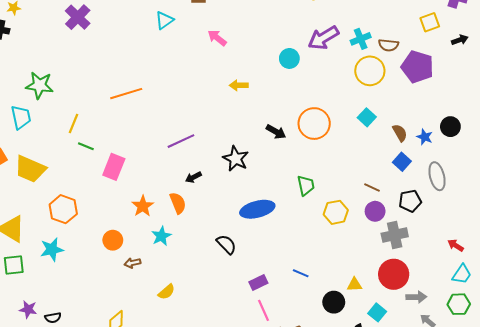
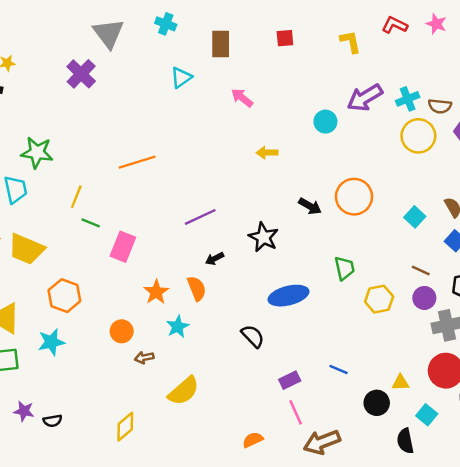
cyan square: (367, 117) -> (415, 217), moved
yellow semicircle: (166, 292) -> (184, 391), size x1.6

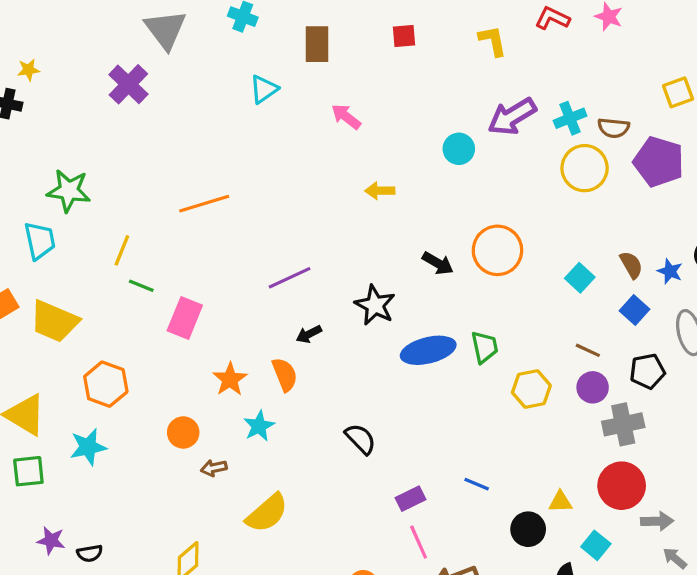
blue ellipse: (288, 296) -> (428, 350), moved

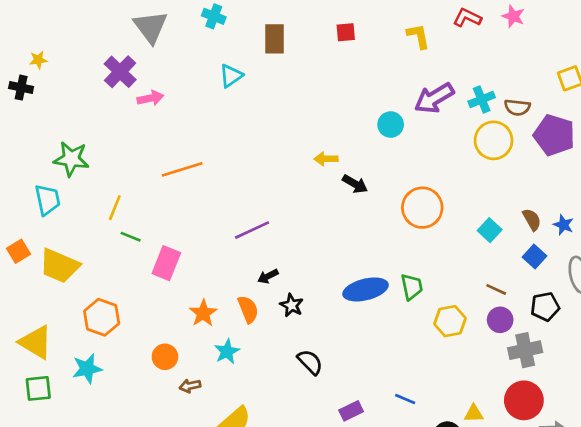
pink arrow: (346, 117) -> (150, 98), moved, turned 130
black arrow: (438, 263) -> (355, 184), moved
black star: (375, 305) -> (292, 305), moved, size x0.7

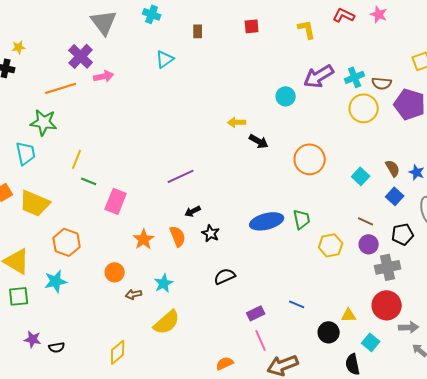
brown rectangle: (274, 39) -> (198, 31), size x0.6
orange line: (182, 169) -> (61, 88), moved
cyan star: (227, 352) -> (164, 283), moved
black semicircle: (310, 362) -> (225, 276), turned -70

